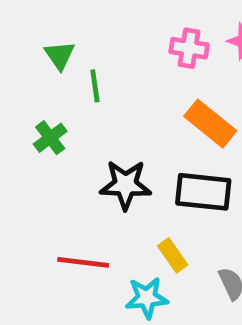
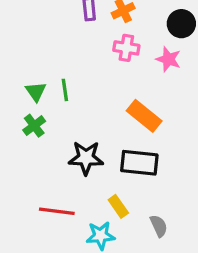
pink cross: (189, 48) -> (126, 48), moved
green triangle: (60, 55) -> (36, 92), moved

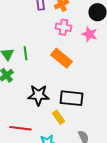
orange rectangle: (144, 116) -> (61, 58), moved
yellow rectangle: (118, 206) -> (58, 117), moved

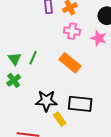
green line: (25, 53) -> (33, 58), turned 32
yellow rectangle: (58, 117) -> (60, 119), moved

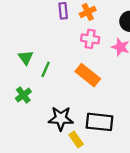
green triangle: (15, 59) -> (26, 58), moved

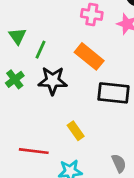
black star: (61, 118) -> (53, 81), moved
black rectangle: (99, 122) -> (113, 93), moved

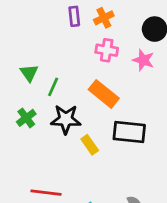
yellow rectangle: (76, 131) -> (90, 145), moved

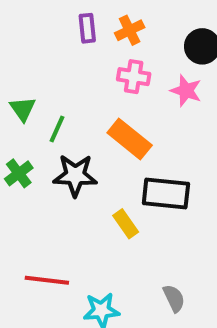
yellow rectangle: (90, 145) -> (126, 224), moved

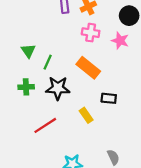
green cross: (19, 173) -> (26, 87), turned 35
black rectangle: (166, 194) -> (109, 98), size x0.6
red line: (47, 280) -> (45, 125), moved, turned -40

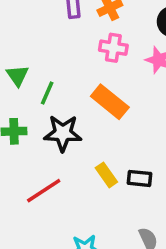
black rectangle: (109, 98) -> (139, 178), moved

